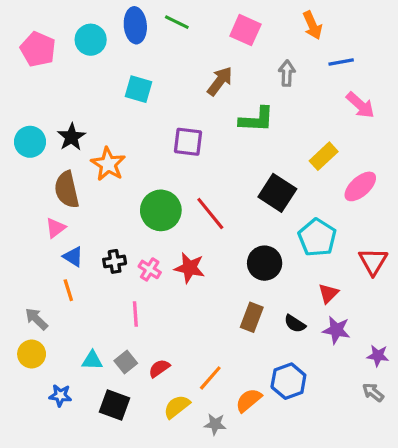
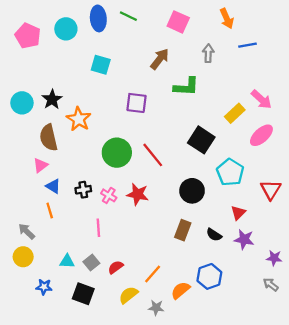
pink arrow: (360, 105) -> (261, 99), moved

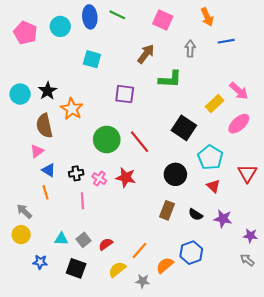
red triangle: (238, 213) -> (213, 186), moved, turned -32
pink line: (98, 228) -> (82, 201), moved

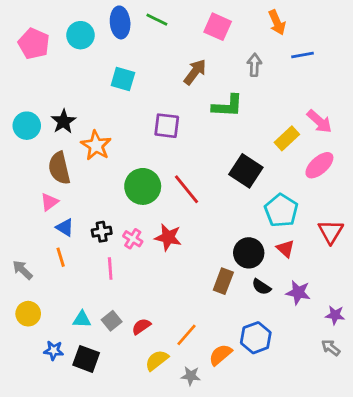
black circle: (175, 174) -> (249, 253), moved
gray arrow: (24, 211) -> (23, 270), moved
black square: (76, 268) -> (86, 359), moved

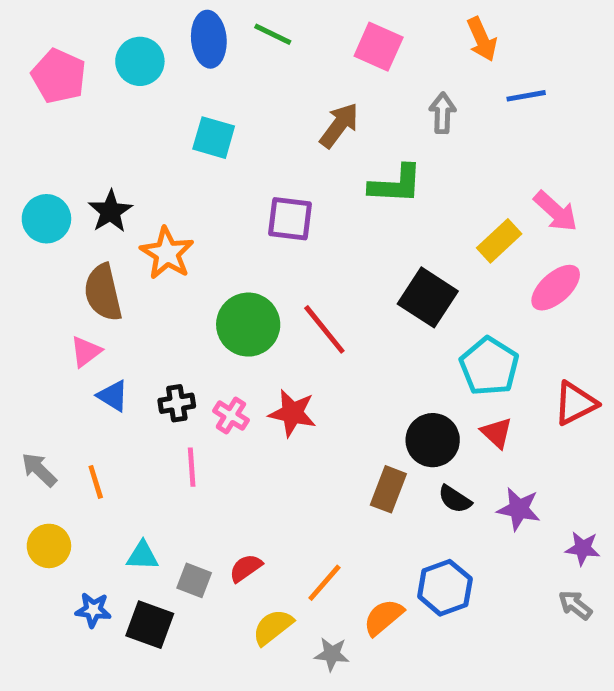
red triangle: (331, 232) -> (575, 403), turned 32
orange line: (61, 257) -> (96, 482), moved
gray square: (112, 321) -> (194, 580), moved, turned -30

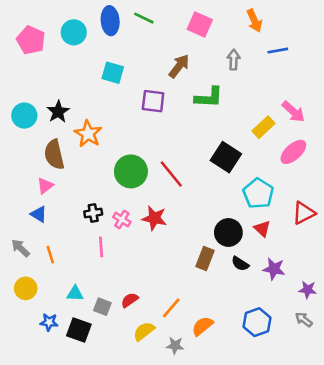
purple square: (290, 219) -> (153, 101), moved
blue triangle: (113, 396) -> (39, 214), moved
blue hexagon: (445, 588) -> (257, 322), moved

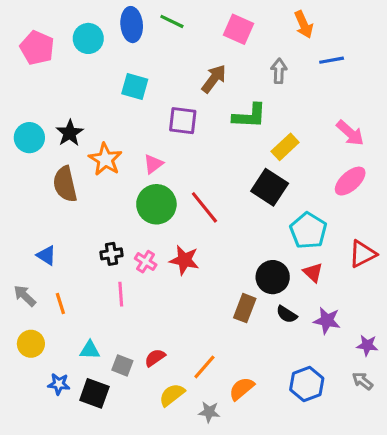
yellow rectangle: (263, 127) -> (285, 147), moved
pink triangle: (45, 186) -> (153, 164), moved

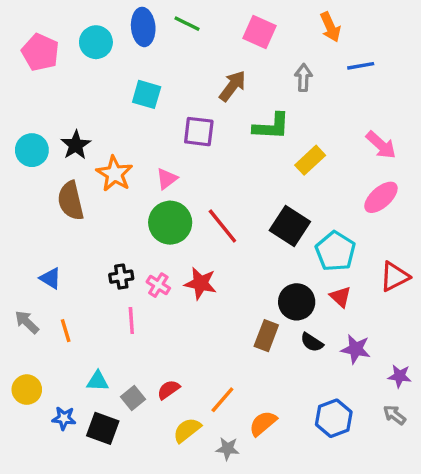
black square: (270, 187) -> (290, 226), moved
yellow circle: (31, 344) -> (27, 390), moved
gray square: (122, 365) -> (133, 398), turned 30

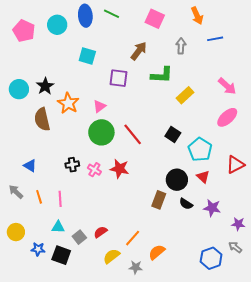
black square: (290, 226) -> (173, 134), size x0.7
pink line: (131, 320) -> (60, 199), moved
blue hexagon: (334, 418) -> (211, 258), moved

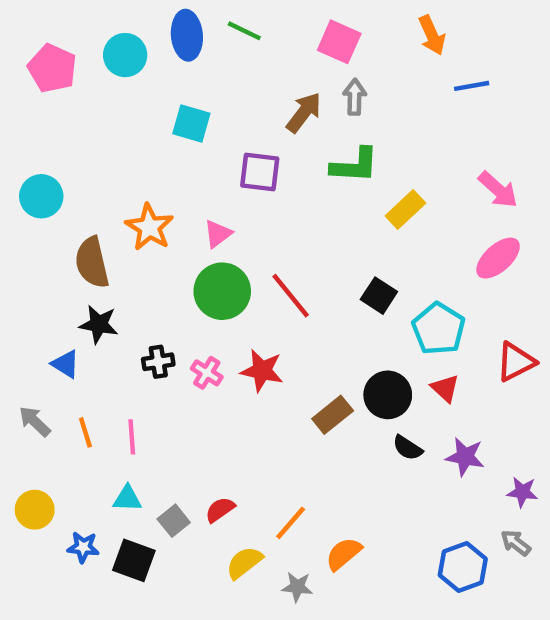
gray arrow: (181, 46) -> (355, 97), moved
black star: (45, 86) -> (99, 324), moved, turned -30
brown rectangle: (159, 200) -> (333, 415), moved, turned 30

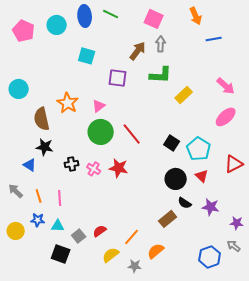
black square: (379, 296) -> (172, 143), moved
brown rectangle: (333, 415) -> (168, 219), moved
blue star: (83, 547) -> (38, 220), moved

